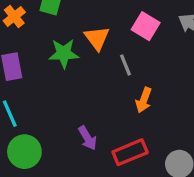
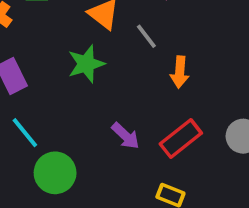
green star: (64, 53) -> (86, 64), moved

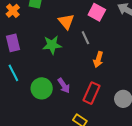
red rectangle: (181, 139) -> (91, 93), turned -40
green circle: (55, 173) -> (42, 88), moved

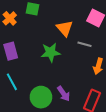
gray line: (85, 38) -> (85, 44), turned -48

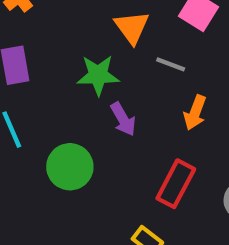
purple arrow: (64, 94) -> (123, 119), moved

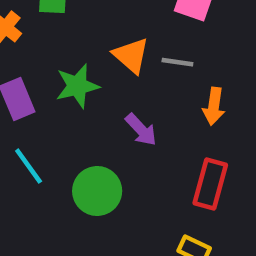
orange triangle: (132, 27) -> (131, 55), moved
green star: (98, 75) -> (77, 86), moved

